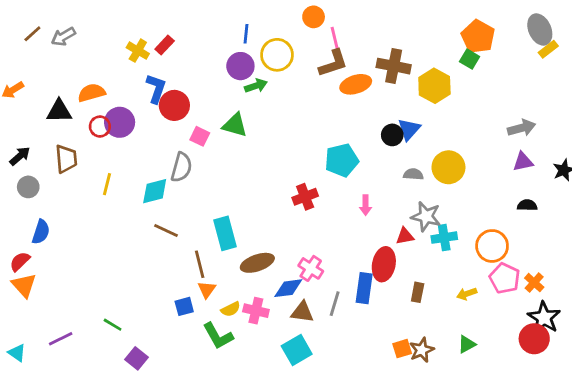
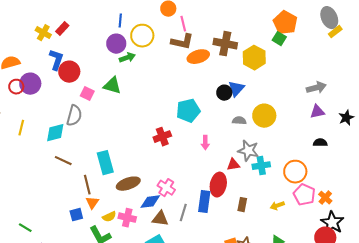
brown L-shape: (333, 63) -> (182, 42), turned 30

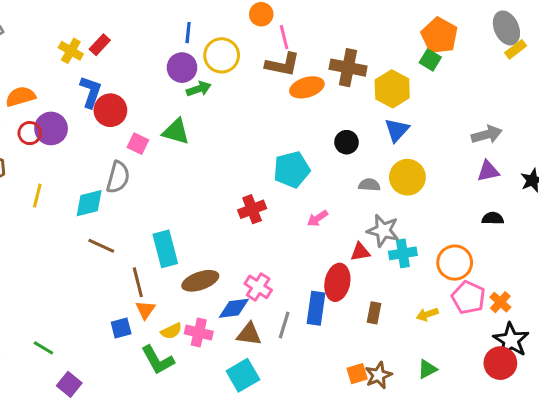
blue triangle: (236, 89) -> (397, 130), moved
pink arrow: (205, 143) -> (318, 218), turned 56

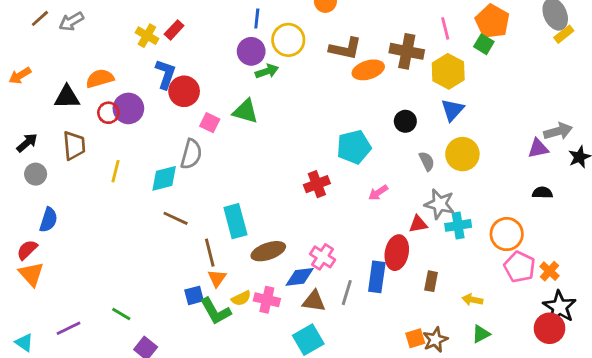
pink line: (284, 37) -> (445, 28), moved
gray arrow: (487, 135) -> (558, 131), moved
gray semicircle: (369, 185) -> (427, 161), turned 60
yellow arrow: (427, 314) -> (472, 300), moved, turned 30
green L-shape: (158, 360) -> (215, 311), moved

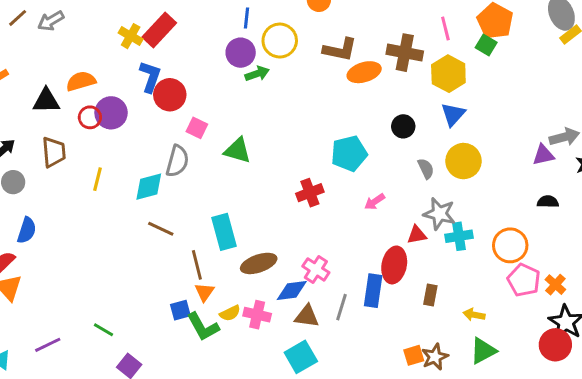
red rectangle: (174, 30) -> (159, 30), size x1.6
green triangle: (245, 111) -> (238, 150), moved
green triangle: (481, 334) -> (483, 351), size x1.4

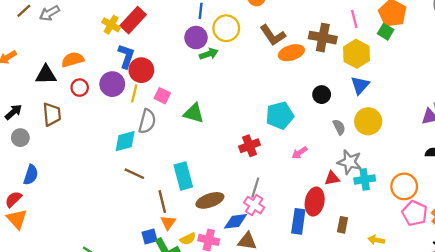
brown L-shape: (340, 50) -> (273, 35), turned 44
purple circle: (111, 113) -> (112, 84), moved
yellow line: (97, 179) -> (134, 93), moved
gray line: (341, 307) -> (255, 188), moved

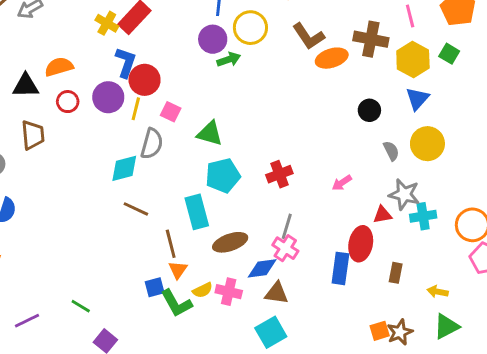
green square: (386, 32) -> (449, 54), moved
cyan pentagon: (280, 115) -> (223, 176), moved

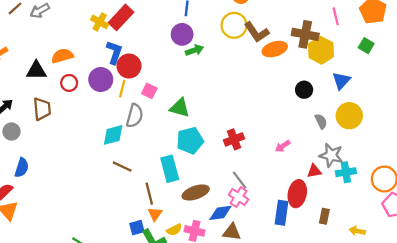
yellow circle: (250, 28) -> (234, 25), moved
yellow hexagon: (413, 59) -> (321, 50), moved
gray line: (287, 226) -> (240, 180), turned -54

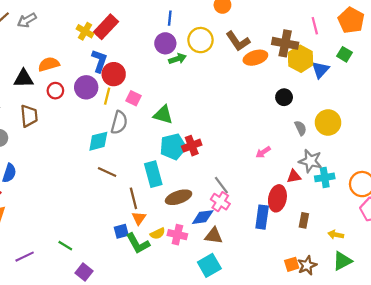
yellow circle: (234, 25) -> (200, 40), moved
blue triangle: (341, 81) -> (320, 70), moved
red cross: (234, 139) -> (192, 146), moved

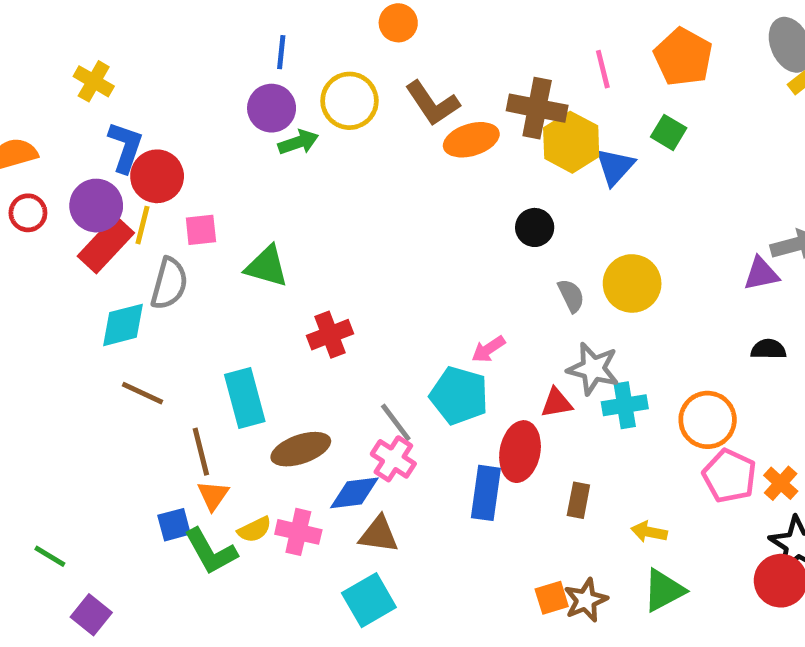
red rectangle: (106, 27) -> (106, 245), moved
pink square: (133, 98) -> (201, 230), turned -32
cyan pentagon: (173, 147) -> (459, 396), moved, turned 30

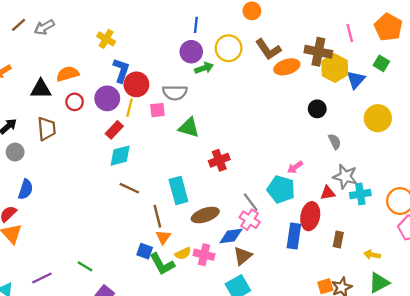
red rectangle: (106, 245) -> (114, 130), moved, size x0.7
gray semicircle: (169, 283) -> (175, 93), moved, turned 75
yellow circle: (632, 283) -> (378, 118), moved
blue square: (174, 525) -> (145, 251), turned 35
brown triangle: (379, 534) -> (243, 256), turned -48

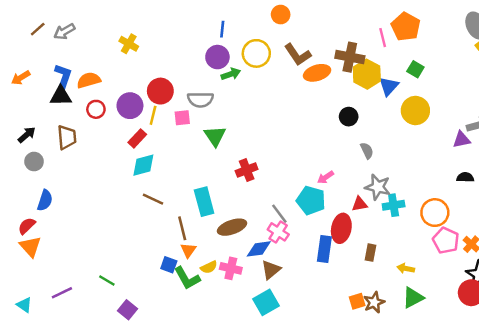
orange pentagon: (388, 27) -> (406, 27), moved
blue L-shape: (121, 70) -> (63, 76), moved
yellow circle: (378, 118) -> (415, 110), moved
green triangle: (189, 128) -> (215, 136), turned 40

